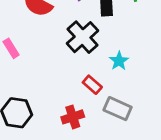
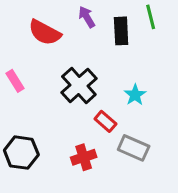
black cross: (83, 37) -> (79, 86), moved

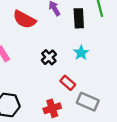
black cross: (79, 86) -> (49, 57), size x0.6
cyan star: (135, 95) -> (81, 53), moved

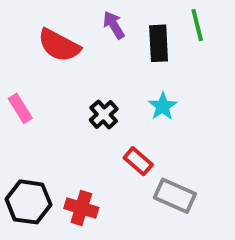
red cross: (52, 108) -> (81, 208), moved, turned 35

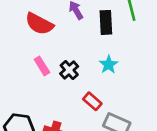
pink rectangle: (20, 108) -> (42, 66), moved

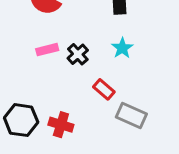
pink rectangle: (42, 66) -> (47, 50), turned -72

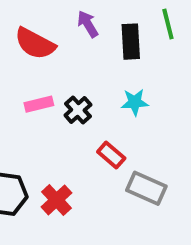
cyan star: (122, 48) -> (135, 102), turned 30
red cross: (61, 125) -> (56, 200), turned 30

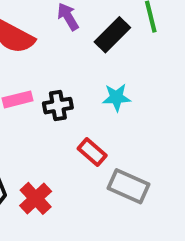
black rectangle: (131, 42) -> (112, 35), turned 48
black cross: (78, 110) -> (58, 106), turned 32

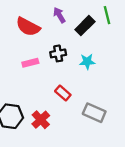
black cross: (58, 106) -> (58, 53), moved
red rectangle: (92, 152) -> (63, 93), moved

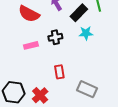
cyan star: (87, 62) -> (86, 33), moved
red rectangle: (63, 93) -> (59, 72), turned 40

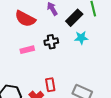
red rectangle: (59, 72) -> (50, 85), moved

